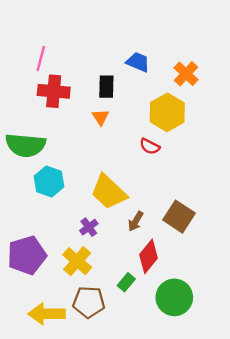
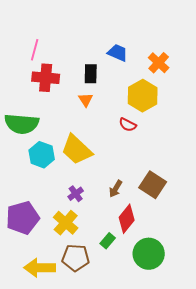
yellow trapezoid: (109, 192) -> (77, 150), moved

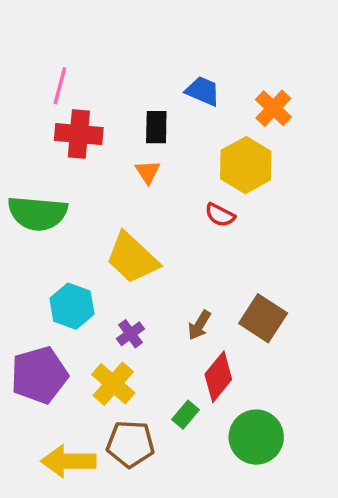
cyan hexagon: (42, 155) -> (72, 306), moved

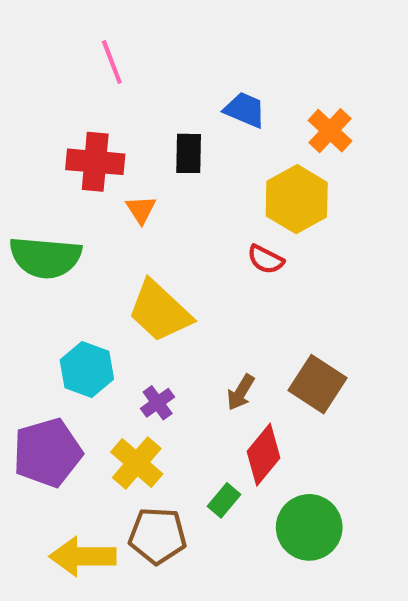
pink line: (60, 86) -> (112, 62), moved, turned -36
orange triangle: (148, 172) -> (141, 210), moved

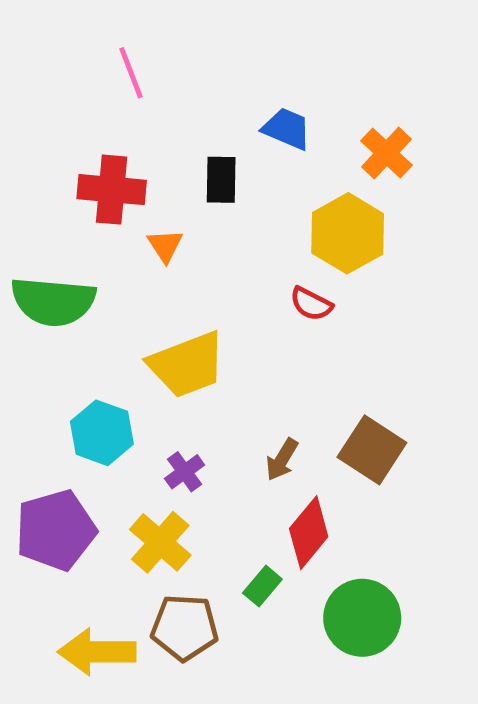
yellow trapezoid: (160, 311) -> (187, 365), turned -64

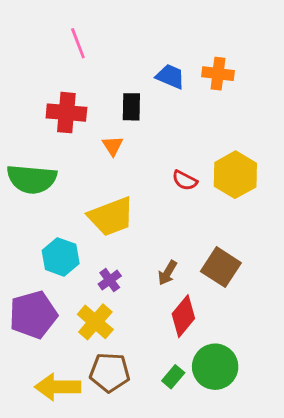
orange cross: (387, 153) -> (218, 74), moved, turned -36
yellow hexagon: (348, 233) -> (235, 175), moved
orange triangle: (165, 245) -> (113, 146), moved
green rectangle: (262, 586) -> (173, 377), moved

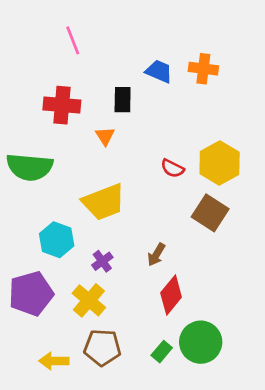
brown square: (221, 267) -> (210, 213), moved
yellow arrow: (58, 387) -> (54, 361), size x0.7

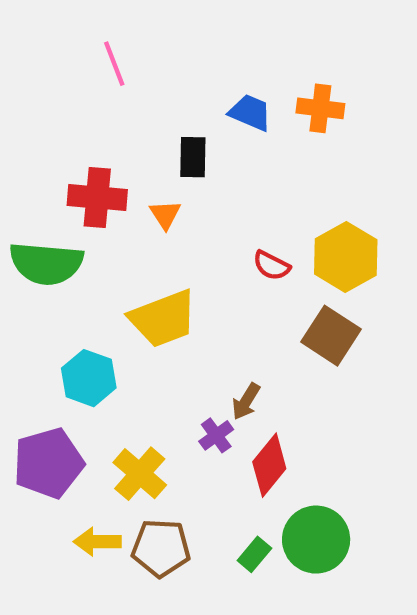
red cross: (62, 105) -> (97, 198), moved
purple cross: (102, 261) -> (216, 435), moved
yellow arrow: (54, 361) -> (97, 542), moved

